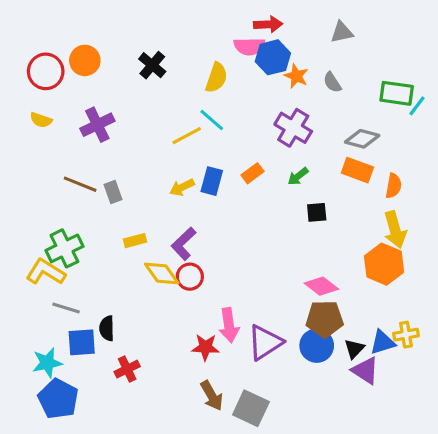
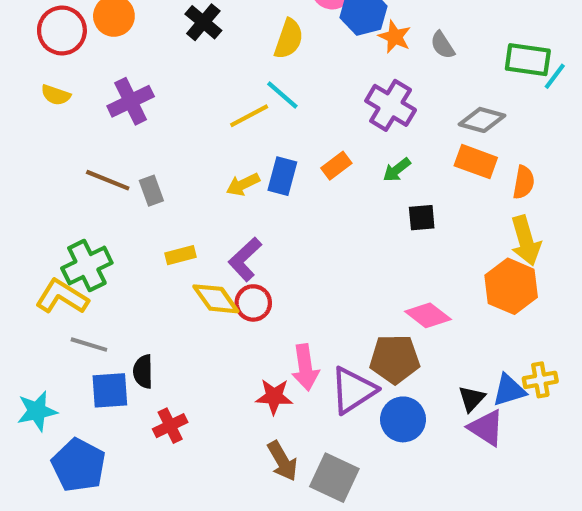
brown pentagon: (325, 319) -> (395, 359), moved
blue circle: (317, 346) -> (403, 419), moved
cyan star: (47, 363) -> (37, 411), moved

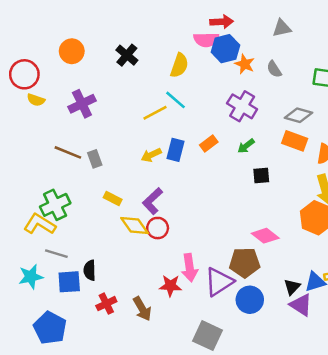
red circle: (62, 31) -> (24, 74), moved
yellow rectangle: (180, 255) -> (113, 199), turned 42
cyan star: (37, 411) -> (31, 277), moved
brown arrow: (282, 461) -> (142, 309), moved

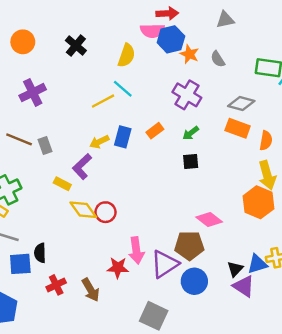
black square: (261, 175) -> (191, 162), moved
purple L-shape: (152, 201) -> (82, 166), moved

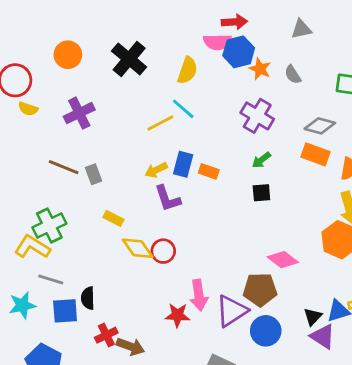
black cross: (76, 46) -> (129, 59), size x1.4
orange rectangle: (155, 131) -> (209, 171), moved, turned 56
purple L-shape: (82, 166) -> (168, 198), moved, turned -65
brown arrow: (91, 290) -> (130, 346), moved, turned -40

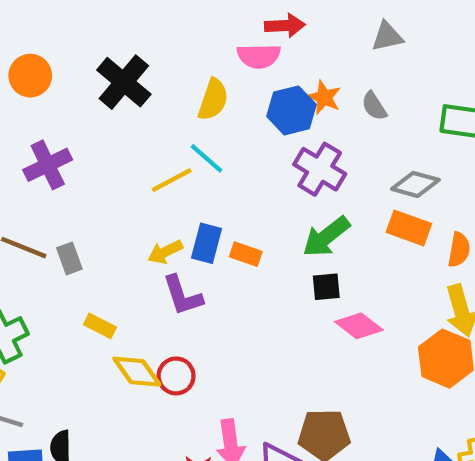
blue hexagon: (239, 52) -> (291, 110), moved
green arrow: (261, 160) -> (326, 237), size x1.6
pink diamond: (283, 260) -> (359, 326), moved

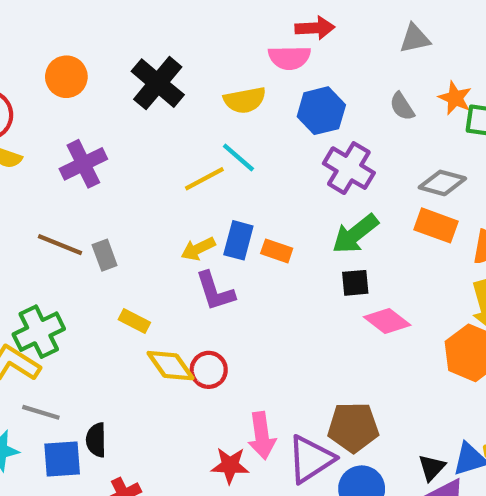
orange star: (324, 97) -> (455, 98), moved
yellow semicircle: (213, 100) -> (245, 100), turned 60

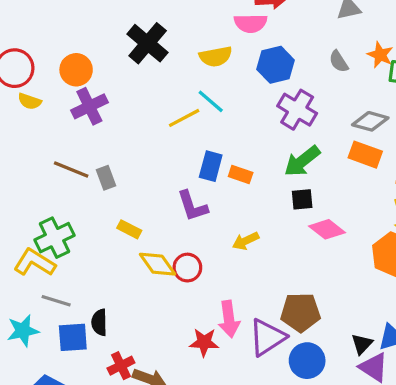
orange circle: (66, 77) -> (76, 70), moved
yellow arrow: (198, 249) -> (246, 241), moved

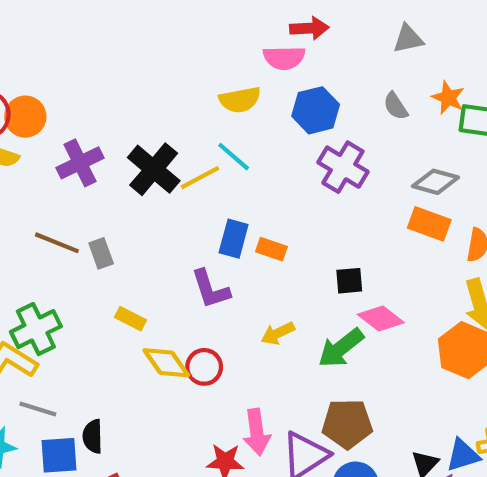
black cross: (148, 43) -> (154, 169), moved
orange circle: (76, 70) -> (25, 117), moved
green arrow: (302, 161) -> (341, 348), moved

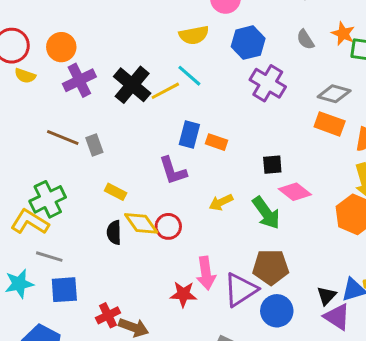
orange circle: (25, 117) -> (61, 47), moved
green arrow: (341, 348) -> (266, 213), turned -88
black semicircle: (93, 436) -> (114, 232), moved

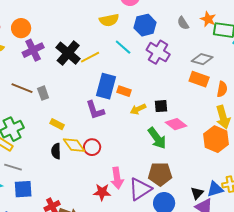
cyan line: (189, 76) -> (123, 47), moved
blue rectangle: (189, 135) -> (106, 86), size x1.4
yellow arrow: (221, 202) -> (138, 109), moved

